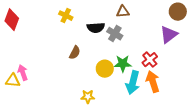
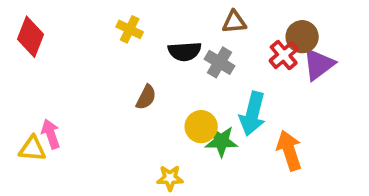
brown circle: (178, 12) -> (302, 37), moved
red cross: (150, 60) -> (284, 55), moved
green star: (123, 64) -> (221, 141), moved
cyan arrow: (133, 83) -> (253, 114), moved

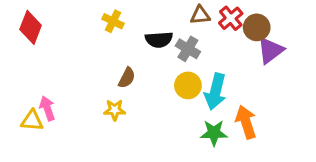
red cross: (284, 55) -> (231, 18), moved
yellow circle: (201, 127) -> (188, 85), moved
green star: (221, 141) -> (214, 133), moved
yellow star: (170, 178) -> (115, 110), moved

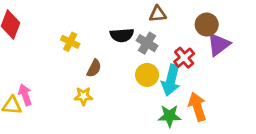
red cross: (231, 18) -> (184, 58), moved
yellow cross: (113, 21) -> (70, 42), moved

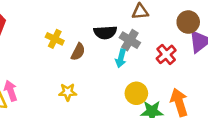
brown semicircle: (94, 68) -> (78, 52), moved
yellow circle: (147, 75) -> (136, 93), moved
cyan arrow: (171, 80) -> (121, 58), moved, size x0.6

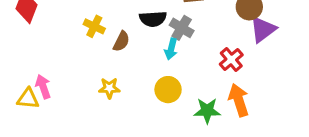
red cross: (166, 54) -> (231, 59), moved
yellow circle: (136, 93) -> (168, 90), moved

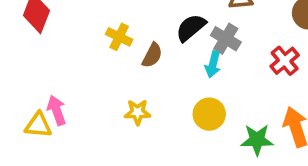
black semicircle: (153, 19) -> (191, 28), turned 144
red cross: (231, 59) -> (285, 61), moved

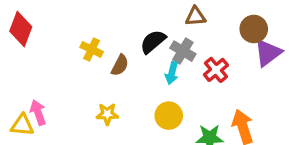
red cross: (285, 61) -> (216, 70), moved

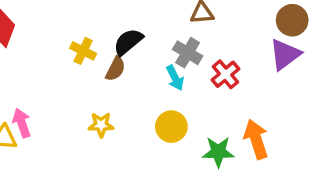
brown circle: (254, 29) -> (292, 20), moved
black semicircle: (153, 42) -> (128, 42), moved
cyan arrow: (172, 73) -> (175, 78), turned -40

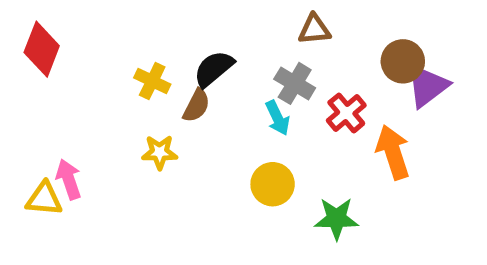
brown circle: (292, 20) -> (403, 61), moved
yellow star: (101, 125) -> (160, 152), moved
orange arrow: (256, 139) -> (393, 152), moved

